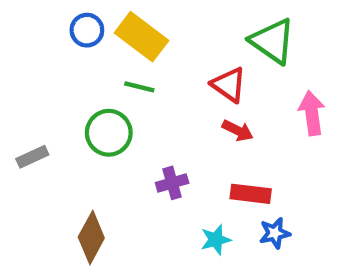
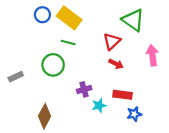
red triangle: (229, 85) -> (112, 41), turned 42
cyan star: (216, 240) -> (99, 105), moved

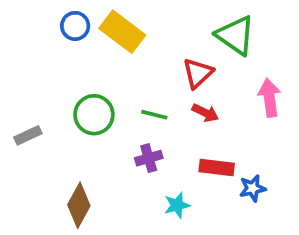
green line: (68, 42) -> (154, 115), moved
cyan star: (99, 105) -> (177, 205), moved
blue star: (134, 114) -> (252, 188), moved

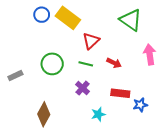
red triangle: (198, 73) -> (91, 41), moved
purple cross: (149, 158) -> (83, 88), turned -32

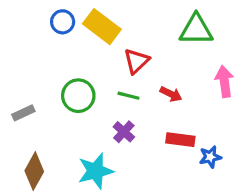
green triangle: (131, 20) -> (196, 30), turned -35
brown diamond: (44, 114) -> (34, 171), moved
cyan star: (98, 114) -> (96, 171), moved, size x1.6

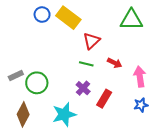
pink arrow: (224, 82) -> (140, 77), moved
green circle: (78, 96) -> (37, 83), moved
red rectangle: (180, 140) -> (104, 99), moved, turned -66

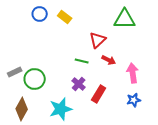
yellow rectangle: (68, 18) -> (65, 17), size x0.6
red triangle: (91, 41) -> (98, 40), moved

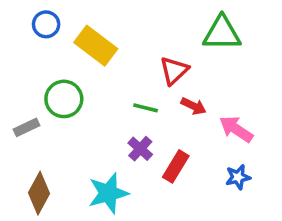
blue circle: (40, 14) -> (46, 24), moved
yellow rectangle: (65, 17) -> (96, 46), moved, size x1.6
pink arrow: (133, 73) -> (236, 129), turned -48
green circle: (35, 79) -> (64, 99), moved

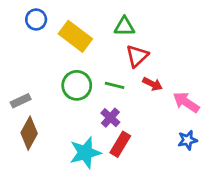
green triangle: (222, 33) -> (124, 27), moved, size x0.7
green circle: (64, 99) -> (77, 85), moved
red rectangle: (176, 166) -> (120, 144), moved
brown diamond: (39, 193) -> (29, 133), moved

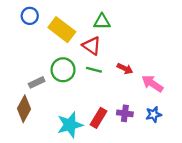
red triangle: (137, 56) -> (92, 46), moved, turned -42
gray rectangle: (21, 101) -> (37, 82), moved
purple cross: (110, 118) -> (125, 113), moved, turned -35

